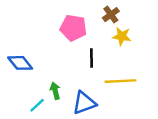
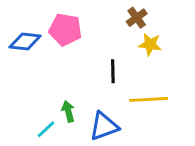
pink pentagon: (73, 28) -> (65, 30), moved
blue diamond: (20, 63) -> (25, 41), moved, turned -45

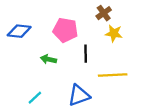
pink pentagon: (65, 30) -> (65, 30), moved
green arrow: (68, 111) -> (48, 59), moved, turned -63

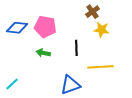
pink pentagon: (65, 30) -> (45, 27), moved
cyan line: (35, 98) -> (12, 84), moved

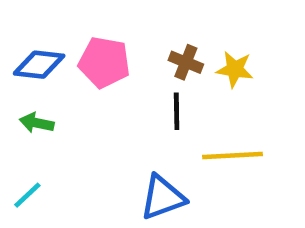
brown cross: (92, 12) -> (186, 62), moved, turned -32
green arrow: (43, 53) -> (37, 123), moved

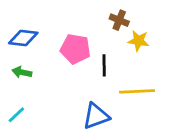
pink pentagon: (104, 62) -> (75, 49), moved
brown cross: (186, 62) -> (119, 20), moved

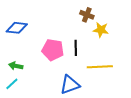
pink pentagon: (75, 49) -> (53, 50), moved
green arrow: (22, 72) -> (16, 66), moved

